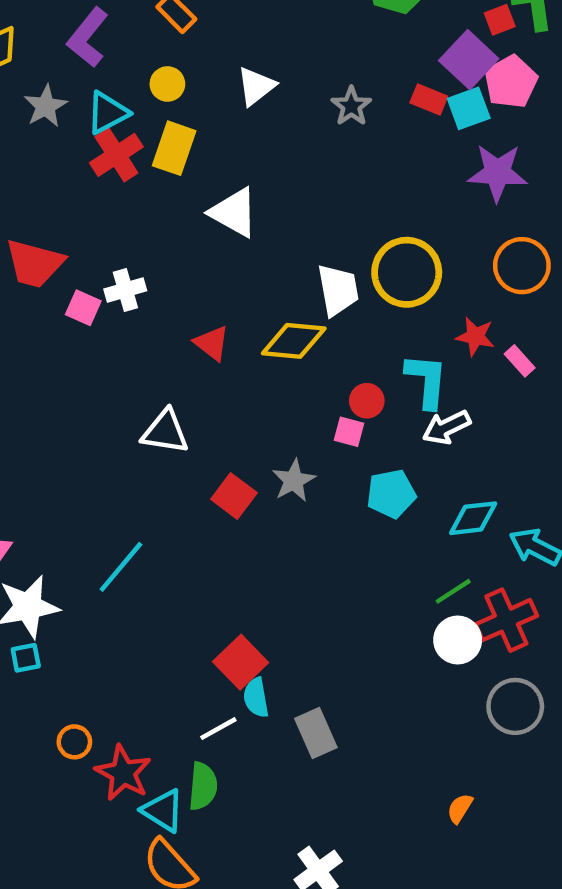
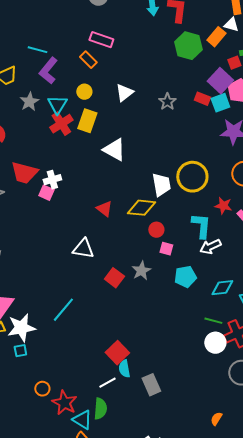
cyan triangle: (108, 113) -> (57, 105), turned -30
white cross: (125, 290) -> (52, 180), moved
red circle: (367, 401) -> (156, 230), moved
green line: (453, 591) -> (213, 321), turned 48

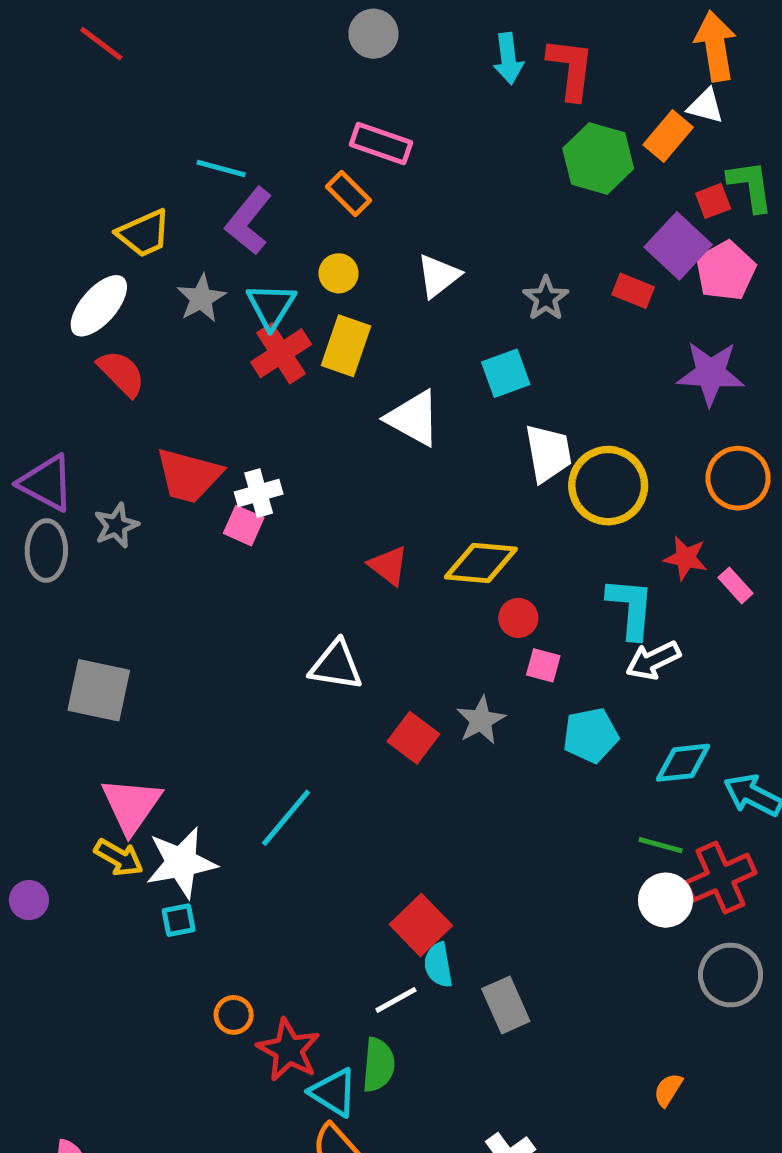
cyan square: (220, 103) -> (506, 373), moved
white trapezoid: (161, 185) -> (548, 453), moved

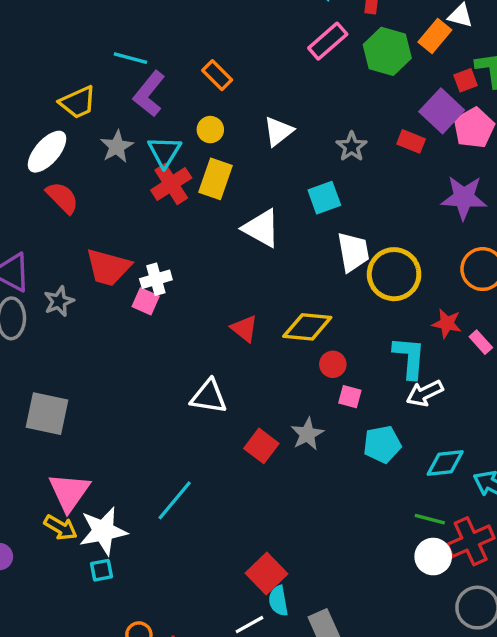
pink rectangle: (381, 144) -> (328, 41), moved, turned -60

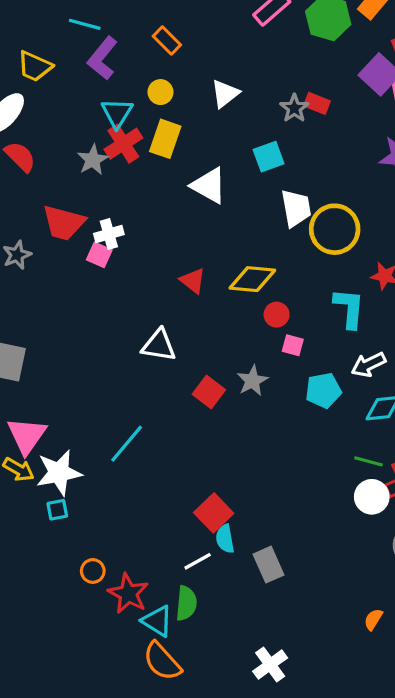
yellow trapezoid: (78, 102) -> (35, 66), turned 48
red rectangle: (411, 141) -> (317, 103), moved
gray star: (117, 147) -> (93, 160), moved
white arrow: (425, 393) -> (368, 365), moved

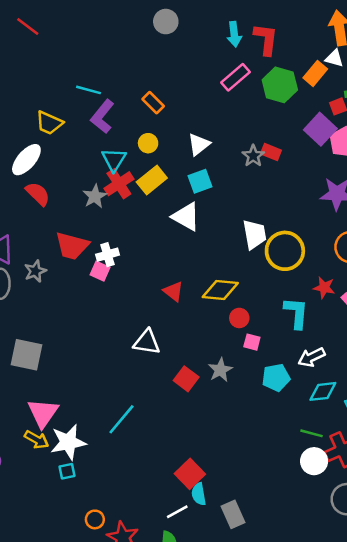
yellow rectangle: (165, 139) -> (152, 180), turned 32
cyan square: (269, 157) -> (200, 181), moved

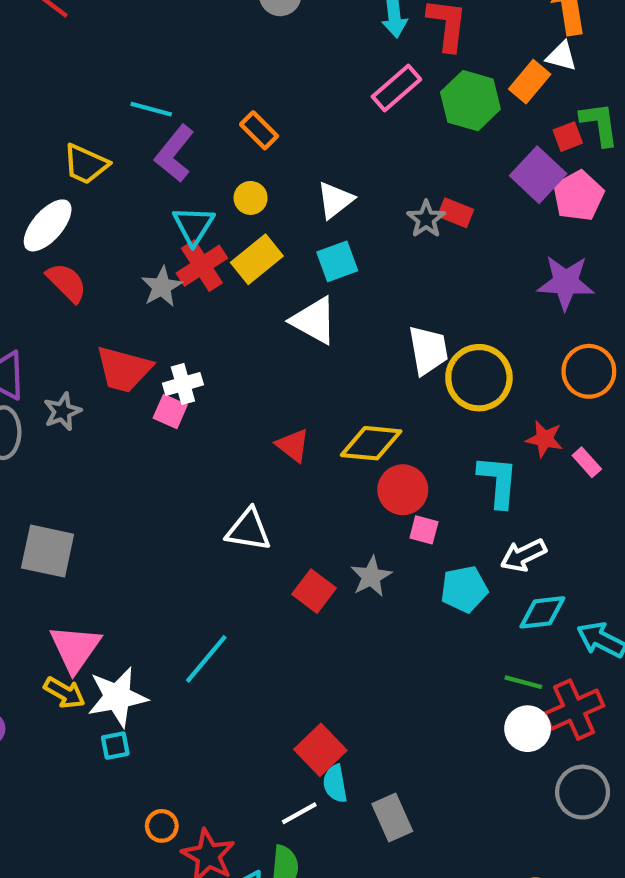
red circle: (239, 318) -> (403, 490), size x1.5

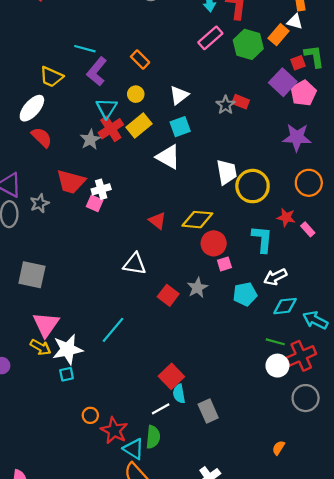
pink square: (424, 530) -> (224, 264), turned -32

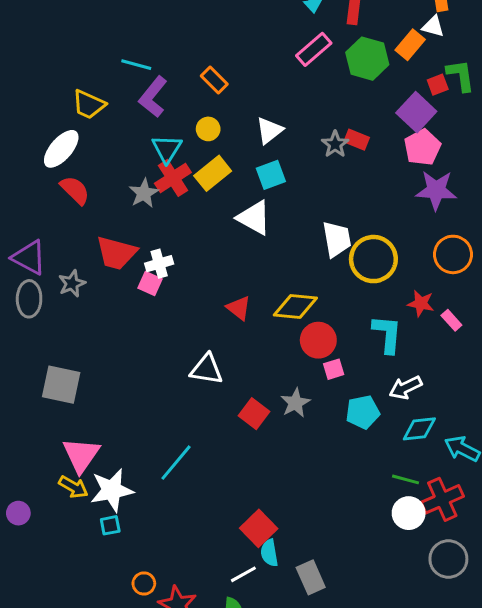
pink pentagon: (303, 93) -> (422, 147), moved

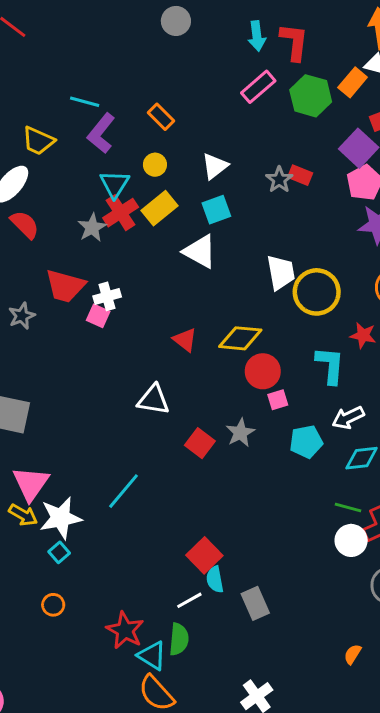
cyan square: (110, 525) -> (59, 552), turned -30
orange circle: (144, 583) -> (53, 605), moved

